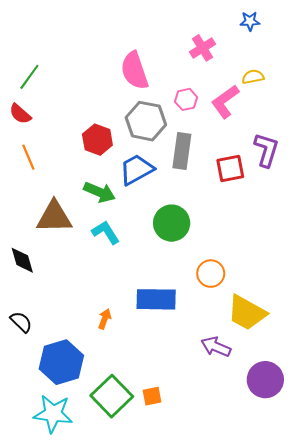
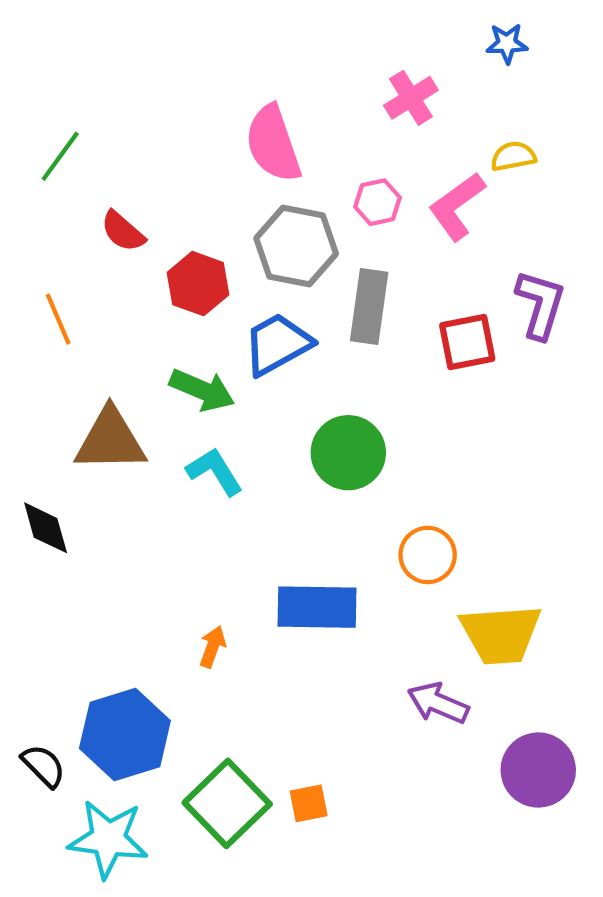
red semicircle: (20, 114) -> (123, 231), moved
yellow trapezoid: (247, 313) -> (501, 634), turned -33
black semicircle: (21, 322) -> (43, 766), moved

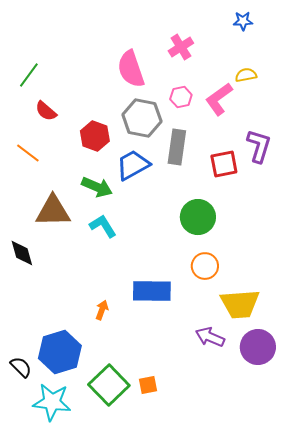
pink cross: (411, 98) -> (181, 47), moved
red semicircle: (123, 231) -> (46, 111), moved
orange line: (58, 319) -> (28, 153), turned -30
green circle: (348, 453) -> (198, 217), moved
purple circle: (538, 770) -> (258, 347), moved

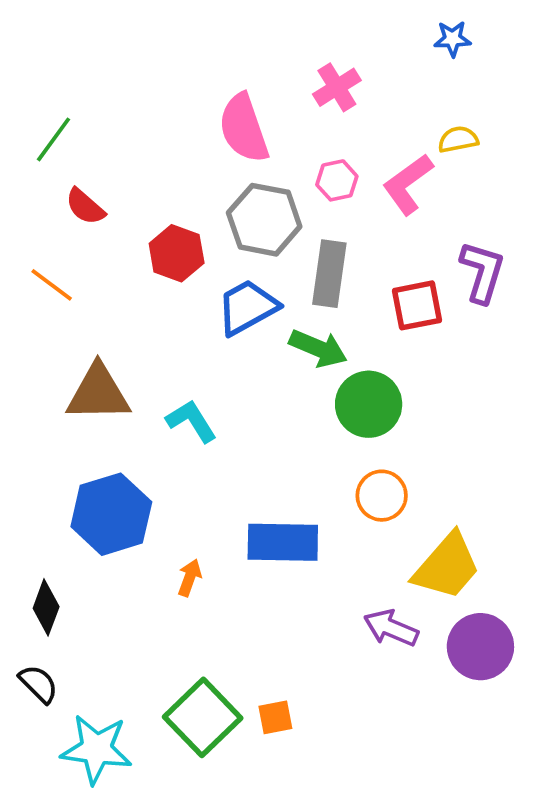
green arrow: (97, 187) -> (318, 348), moved
black diamond: (22, 253) -> (46, 607), moved, turned 36
yellow trapezoid: (240, 304) -> (447, 566), turned -45
blue hexagon: (60, 352) -> (111, 514), moved

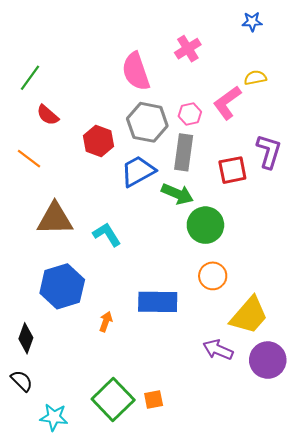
pink hexagon: (337, 180) -> (190, 114), moved
cyan star: (96, 749) -> (54, 417), size x0.7

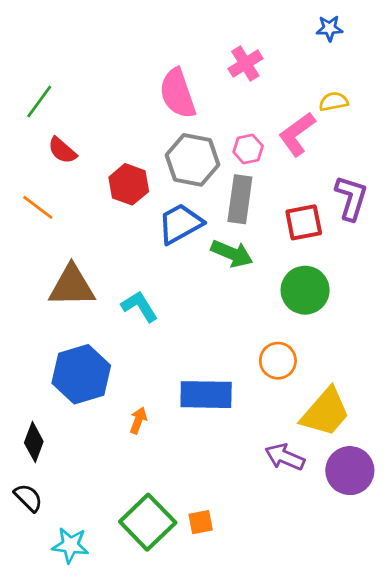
green circle: (205, 225) -> (305, 290), moved

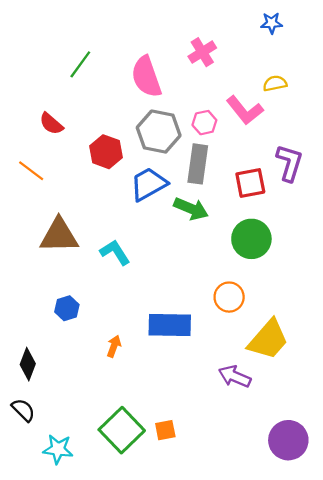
green line: (39, 102) -> (80, 64), moved
pink L-shape: (297, 134) -> (245, 110), turned -93
blue hexagon: (81, 374) -> (67, 308), size x0.5
purple circle: (350, 471) -> (288, 440), moved

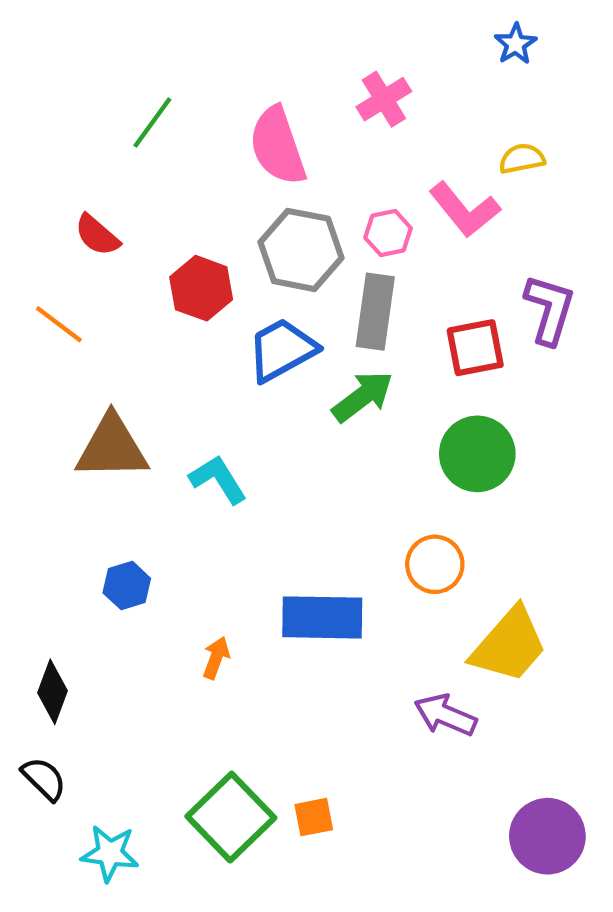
blue star: (272, 23) -> (516, 44), turned -30
green arrow: (191, 209) -> (363, 397), turned -60

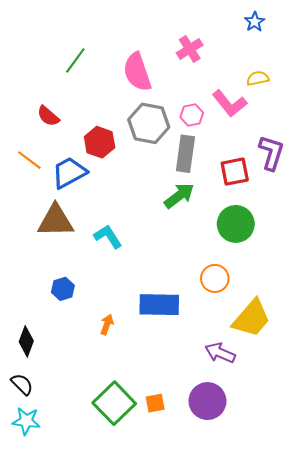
blue trapezoid: (282, 350) -> (69, 173), moved
purple circle: (547, 836) -> (207, 401), moved
cyan star: (110, 853) -> (26, 421), moved

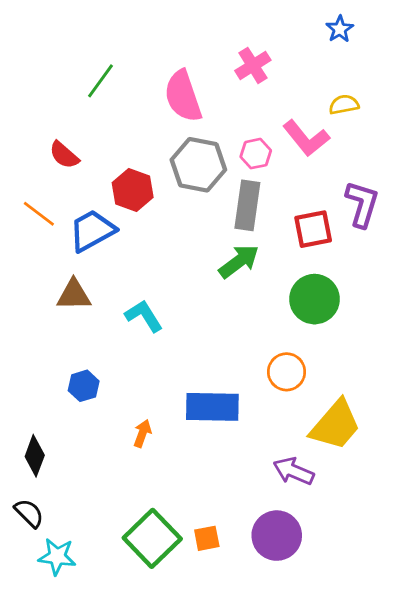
brown triangle: (56, 221) -> (74, 295), size x0.7
cyan star: (26, 421) -> (57, 557), moved

